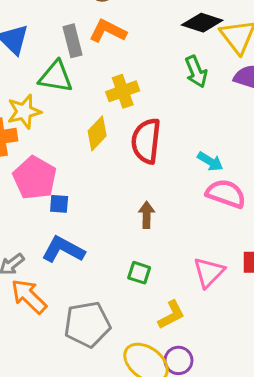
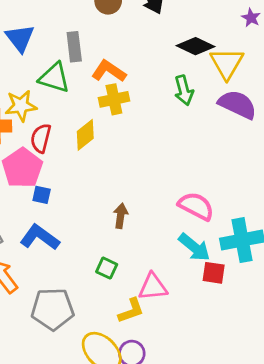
orange L-shape: (108, 31) -> (109, 71), moved
red semicircle: (146, 141) -> (41, 138), moved, size x0.7
cyan arrow: (210, 161) -> (194, 247), moved, size x1.4
pink triangle: (209, 272) -> (153, 287), moved, turned 32

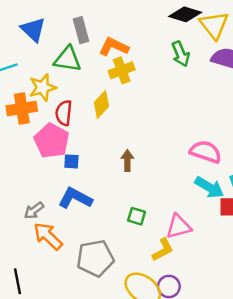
brown arrow: (121, 216) -> (127, 161), moved

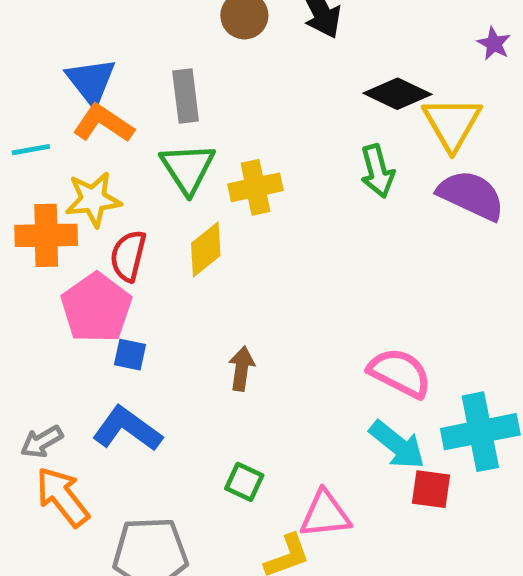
orange L-shape: (114, 47) -> (103, 123), moved
green triangle: (68, 59) -> (188, 168), moved, turned 40

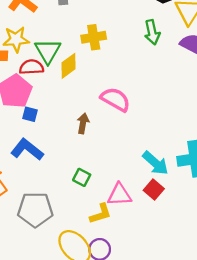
green triangle: (188, 168) -> (48, 51), moved
red semicircle: (128, 256) -> (31, 67), turned 70
pink semicircle: (400, 373) -> (115, 99), moved
red square: (431, 489) -> (154, 189), moved, turned 30

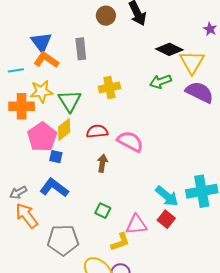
green arrow: (152, 32) -> (160, 82), turned 85
yellow diamond: (69, 66) -> (64, 129), moved
red semicircle: (31, 67) -> (97, 131), moved

